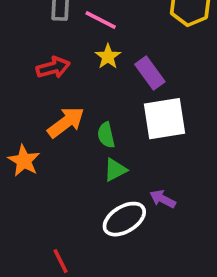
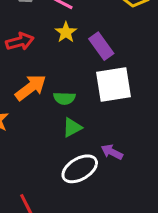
green semicircle: (106, 135) -> (64, 98), turned -75

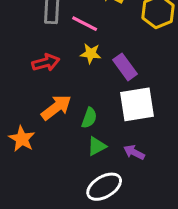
yellow star: (66, 32) -> (91, 54), turned -30
green semicircle: (64, 98) -> (89, 118), turned -72
purple arrow: (112, 152) -> (134, 152), moved

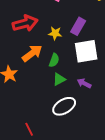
yellow star: (91, 54) -> (55, 33), moved
red arrow: (46, 62) -> (25, 23), size x1.4
purple rectangle: (125, 67) -> (78, 26), turned 66

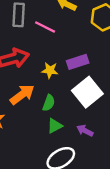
purple rectangle: (78, 26) -> (78, 62), turned 42
white square: (86, 51) -> (87, 92), turned -30

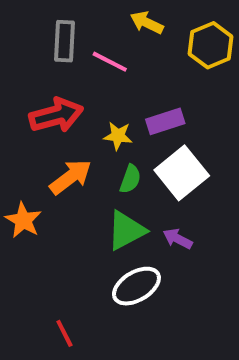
green semicircle: (49, 103) -> (130, 179), moved
green triangle: (55, 126) -> (126, 230), size x1.5

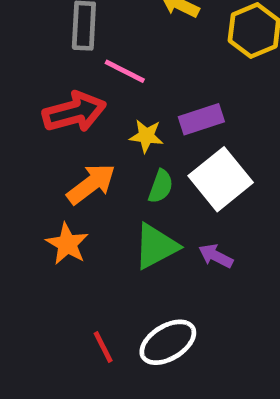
pink line: (110, 62) -> (125, 71), moved
orange star: (23, 220) -> (67, 244), moved
white ellipse: (136, 286) -> (168, 342), moved
red line: (64, 333) -> (103, 347), moved

